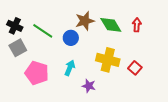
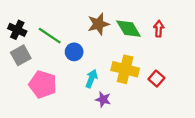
blue circle: (71, 38) -> (74, 52), moved
cyan arrow: (70, 68) -> (91, 79), moved

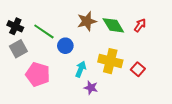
red arrow: (159, 29) -> (140, 25), turned 32

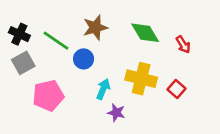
brown star: (87, 21) -> (95, 28), moved
red arrow: (140, 25) -> (183, 45), moved, turned 112
pink pentagon: (38, 74) -> (48, 96), turned -30

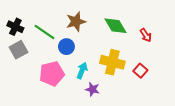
pink pentagon: (48, 96) -> (52, 74), moved

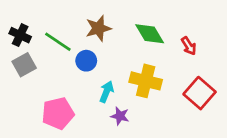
red square: (140, 71) -> (200, 93), moved, size x1.6
pink pentagon: (52, 74) -> (58, 113), moved

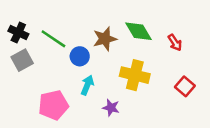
brown star: (98, 28) -> (105, 39), moved
cyan arrow: (106, 92) -> (87, 85), moved
red square: (200, 93) -> (185, 86), size x0.7

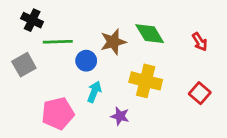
black cross: (18, 33) -> (32, 20), moved
green line: (53, 39) -> (58, 42), turned -36
red arrow: (175, 43) -> (200, 42), moved

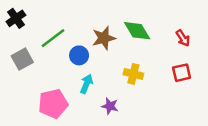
black cross: (32, 20) -> (16, 18), moved, turned 30
green line: (58, 42) -> (53, 38), turned -35
yellow cross: (146, 81) -> (133, 74), size x0.7
red square: (200, 93) -> (182, 73), moved, turned 36

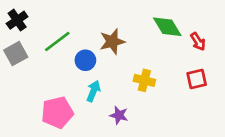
green diamond: (137, 31) -> (167, 27), moved
gray square: (22, 59) -> (16, 54), moved

